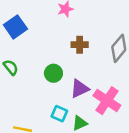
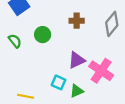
green circle: (53, 73) -> (43, 35), moved

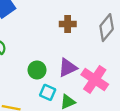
green circle: (43, 35) -> (37, 70), moved

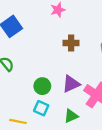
cyan square: (48, 92) -> (41, 108), moved

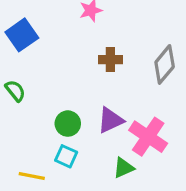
green triangle: (71, 116) -> (124, 168), moved

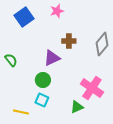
blue square: (22, 35) -> (24, 17), moved
purple triangle: (110, 120) -> (52, 58), moved

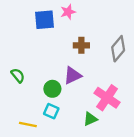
blue square: (24, 17) -> (45, 20), moved, turned 30
purple triangle: (52, 58) -> (72, 75), moved
green semicircle: (11, 60) -> (18, 75), moved

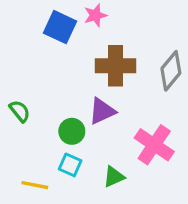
blue square: (45, 20) -> (60, 27), turned 30
brown cross: (81, 45) -> (116, 66), size x1.6
green triangle: (90, 119) -> (114, 177), moved

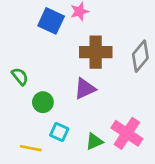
green semicircle: (20, 111) -> (20, 76), moved
green circle: (72, 131) -> (43, 102), moved
pink cross: (154, 145) -> (127, 133), moved

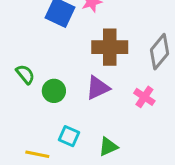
green circle: (43, 102) -> (54, 91), moved
pink cross: (127, 133) -> (144, 97), moved, size x0.6

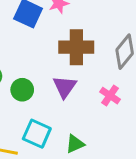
purple triangle: (98, 88) -> (65, 87), turned -30
cyan square: (69, 136) -> (37, 134), size x1.4

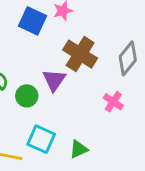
brown cross: (76, 47) -> (80, 54), turned 32
purple triangle: (65, 87) -> (54, 80), moved

